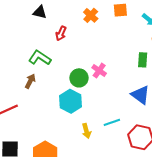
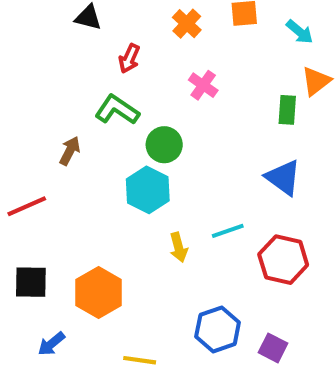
green L-shape: (40, 58) -> (117, 110), moved
pink cross: (99, 71) -> (203, 85), moved

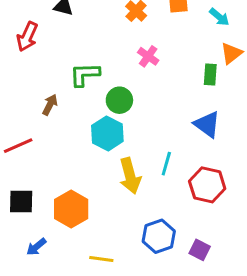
red arrow: (129, 59) -> (27, 37), moved, size x1.4
green L-shape: (117, 110) -> (85, 74), turned -36
cyan line: (228, 231) -> (166, 164), turned -55
yellow arrow: (179, 247) -> (130, 176), size x1.6

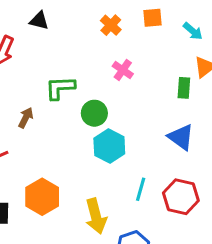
cyan hexagon: (107, 133) -> (109, 146), moved
cyan line: (166, 164) -> (141, 189), moved
yellow arrow: (130, 176) -> (96, 216), moved
orange hexagon: (71, 209) -> (42, 197), moved

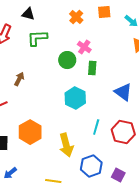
green L-shape: (60, 88) -> (37, 38), moved
green rectangle: (184, 88) -> (92, 68), moved
green circle: (94, 113) -> (67, 60), moved

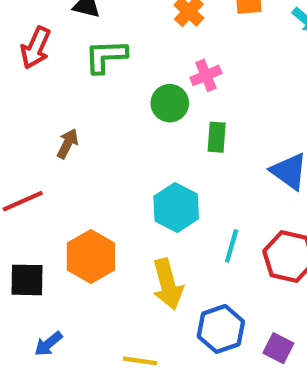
pink cross: (84, 47) -> (206, 75), turned 32
green rectangle: (92, 68) -> (217, 137), moved
cyan hexagon: (75, 98) -> (176, 208), moved

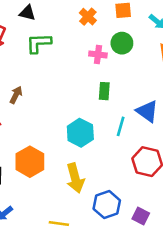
pink cross: (206, 75) -> (98, 54), turned 30
green circle: (170, 103) -> (122, 43), moved
cyan line: (232, 246) -> (121, 126), moved

